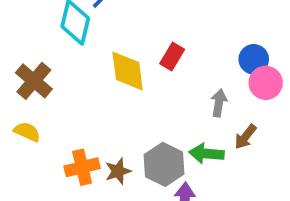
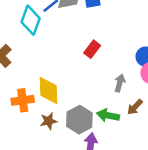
yellow diamond: (128, 71) -> (48, 91), moved
orange cross: (82, 167) -> (23, 100), moved

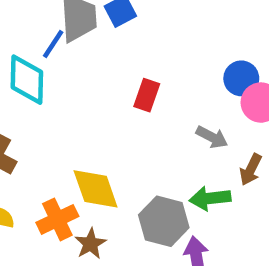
gray arrow: (120, 83) -> (212, 137), turned 120
brown star: (49, 121) -> (90, 244), moved

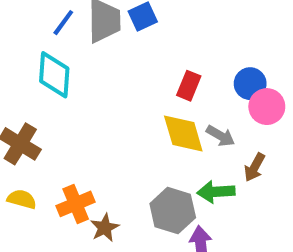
blue line: (53, 44) -> (63, 23), moved
red rectangle: (147, 95) -> (189, 86), moved
yellow diamond: (96, 189) -> (183, 133), moved

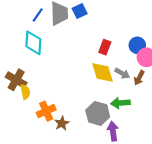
brown arrow: (255, 167) -> (139, 78), moved
yellow semicircle: (22, 199) -> (25, 92), moved, turned 64

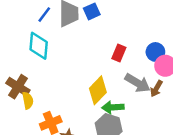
yellow diamond: (102, 73) -> (98, 90), moved, turned 60
gray arrow: (122, 73) -> (138, 83), size x1.5
green arrow: (120, 103) -> (113, 107), moved

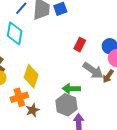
yellow diamond: (98, 90) -> (31, 76), moved, turned -30

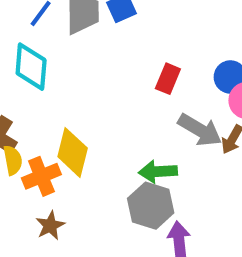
orange cross: (19, 97) -> (41, 176), moved
brown star: (33, 110) -> (50, 226), moved

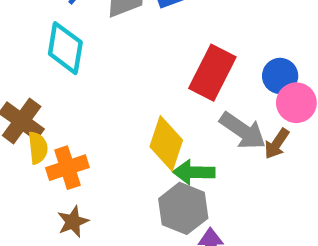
red rectangle: (168, 79) -> (212, 73), size x1.6
yellow diamond: (73, 152) -> (166, 143), moved

